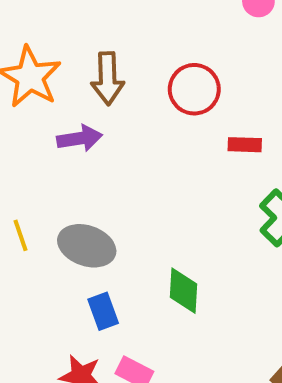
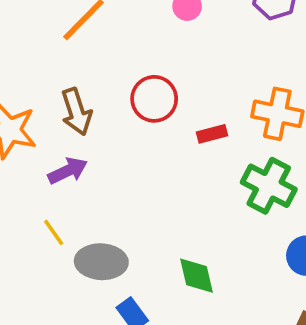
yellow line: (20, 235) -> (54, 232), moved

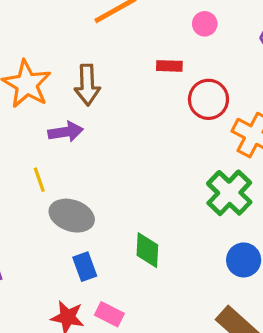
red circle: (154, 99) -> (208, 99), moved
red rectangle: (212, 134) -> (169, 66), moved

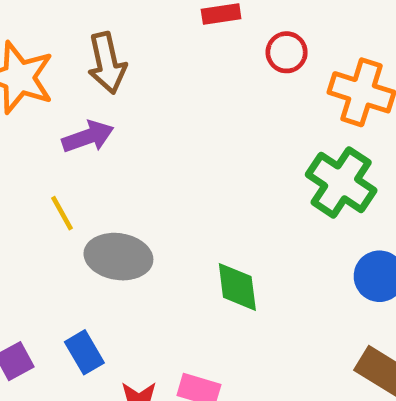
red circle: (208, 99) -> (287, 52), size x0.7
blue rectangle: (85, 267) -> (84, 352), moved

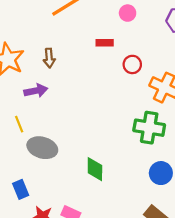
brown arrow: (107, 63) -> (49, 58), size x0.7
green cross: (341, 182) -> (149, 128), turned -32

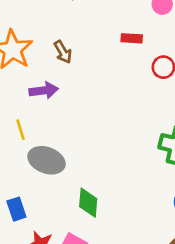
brown arrow: (49, 58) -> (63, 52), turned -30
green diamond: (95, 169) -> (88, 203), moved

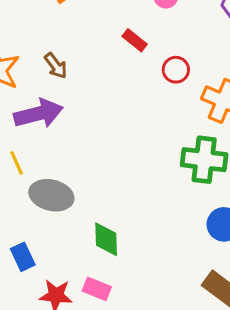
red rectangle: (132, 38) -> (135, 40), turned 42
purple arrow: (44, 90) -> (39, 114), size x1.4

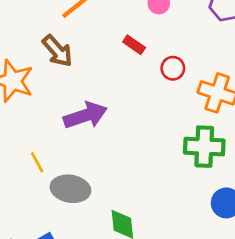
brown arrow: (56, 66) -> (57, 51), moved, size x1.4
purple arrow: (39, 114) -> (85, 115), moved

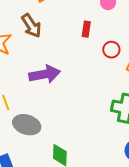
red rectangle: (134, 45) -> (86, 29), turned 56

